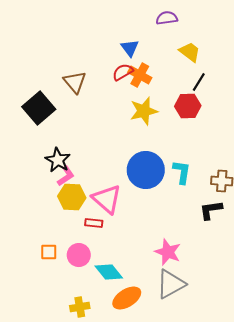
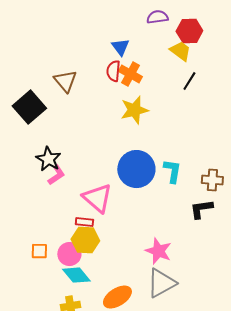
red semicircle: (123, 72) -> (113, 71), turned -55
red hexagon: (188, 106) -> (189, 31), moved
yellow hexagon: (72, 197) -> (85, 240), moved
cyan diamond: (109, 272) -> (76, 275), moved

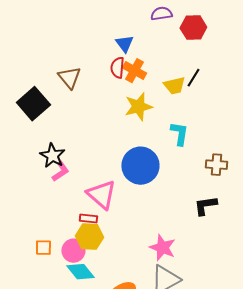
yellow trapezoid: (180, 51) -> (174, 86), moved, turned 130
cyan L-shape: (172, 171) -> (179, 134), moved
brown cross: (212, 180) -> (216, 165), moved

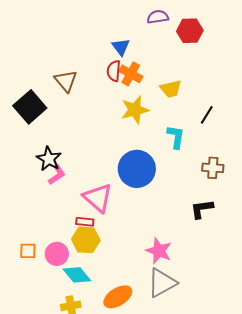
black line: (193, 78) -> (207, 115), moved
orange square: (43, 248) -> (28, 251), moved
pink circle: (73, 251) -> (57, 254), moved

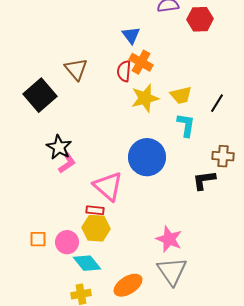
red semicircle: (114, 71) -> (124, 71), moved
yellow trapezoid: (171, 89) -> (181, 95), moved
black L-shape: (202, 209) -> (204, 180), moved
gray triangle: (162, 283) -> (172, 271), turned -36

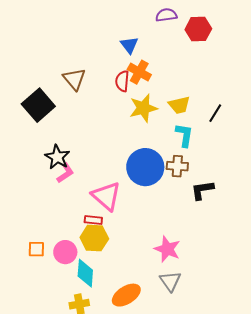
brown cross: (223, 156) -> (177, 166), moved
cyan diamond: (87, 263) -> (85, 273), turned 44
gray triangle: (172, 271) -> (170, 281), size x0.7

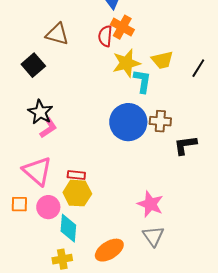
brown triangle: (74, 79) -> (57, 34), turned -35
black square: (38, 105) -> (33, 65), moved, size x0.7
cyan L-shape: (184, 135) -> (142, 81), moved
pink triangle: (106, 196) -> (37, 171), moved

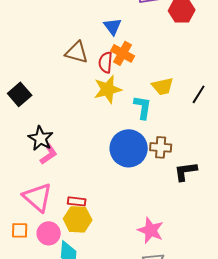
brown triangle: (57, 34) -> (77, 52), moved
yellow star: (126, 63) -> (108, 89), moved
black square: (33, 65) -> (20, 94), moved

